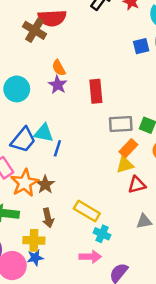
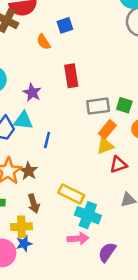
blue square: (141, 46) -> (65, 25), moved
orange semicircle: (59, 68) -> (44, 42), moved
purple star: (58, 85) -> (32, 92), moved
blue line: (57, 148) -> (47, 140), moved
cyan cross: (102, 234) -> (88, 215), size x1.5

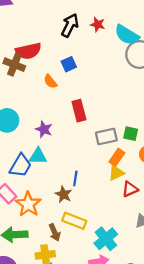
blue line: (47, 140) -> (75, 178), moved
brown star: (28, 171) -> (63, 194), moved
yellow rectangle: (71, 194) -> (74, 221), moved
cyan cross: (88, 215) -> (106, 239), turned 35

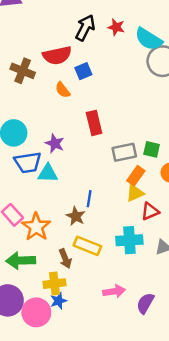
red semicircle: (28, 51) -> (57, 55), moved
blue trapezoid: (20, 166) -> (28, 162), moved, turned 50
cyan cross: (106, 239) -> (129, 240), moved, turned 35

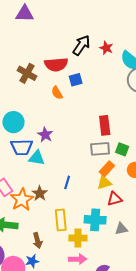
red rectangle: (94, 123) -> (105, 125), moved
brown star: (76, 216) -> (40, 193), moved
yellow rectangle: (87, 246) -> (61, 220), turned 55
brown arrow: (65, 259) -> (37, 241), moved
yellow cross: (54, 284) -> (78, 238), moved

